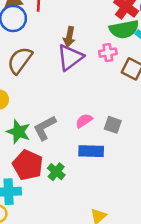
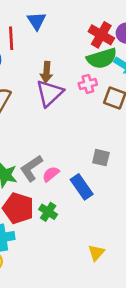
pink semicircle: (84, 121) -> (51, 174), moved
blue rectangle: (91, 151) -> (82, 187), turned 60

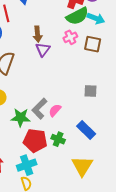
purple triangle: (50, 93) -> (43, 49), size x0.7
blue rectangle: (82, 187) -> (86, 130), moved
yellow triangle: (96, 253) -> (82, 166), moved, size x1.6

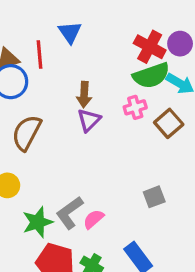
brown square: (93, 44) -> (169, 123), turned 30
gray square: (90, 91) -> (154, 197), turned -32
green star: (21, 117) -> (38, 222), turned -30

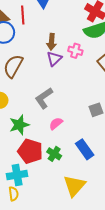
pink cross: (135, 107) -> (75, 51), moved, turned 32
gray L-shape: (70, 213) -> (44, 98), moved

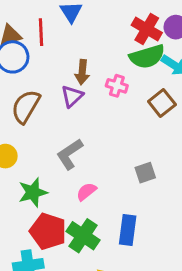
purple triangle: (54, 59) -> (72, 96), moved
blue rectangle: (85, 149) -> (128, 230), turned 42
green cross: (54, 154) -> (83, 236), size x1.5

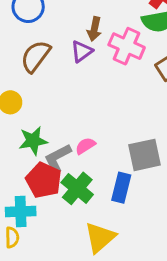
pink cross: (117, 86) -> (127, 46), size x1.6
gray L-shape: (70, 154) -> (58, 158), moved
gray square: (145, 173) -> (145, 155), moved, size x1.6

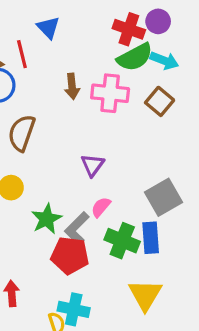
purple triangle: (82, 51) -> (93, 165), moved
green cross: (77, 188) -> (122, 241), moved
cyan cross: (21, 212) -> (74, 309), moved, turned 32

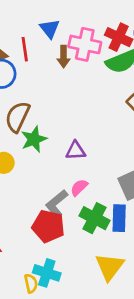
brown arrow: (72, 86) -> (63, 57), moved
pink cross: (110, 93) -> (85, 44), moved
purple triangle: (93, 165) -> (76, 151), turned 45
green star: (46, 219) -> (34, 139), moved

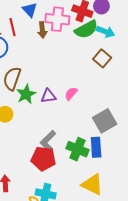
purple triangle: (76, 151) -> (48, 96), moved
pink semicircle: (79, 187) -> (71, 94), moved
yellow triangle: (110, 267) -> (92, 185), turned -35

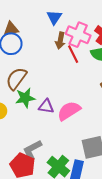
red line: (13, 27) -> (73, 54), moved, turned -30
pink semicircle: (71, 94) -> (69, 111), size x1.6

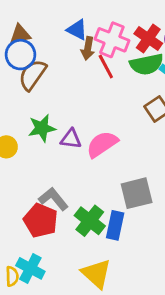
blue triangle: (54, 17) -> (77, 30), moved, turned -35
brown semicircle: (16, 79) -> (32, 75), moved
gray L-shape: (32, 150) -> (53, 199), turned 80

